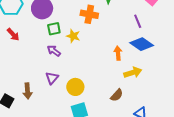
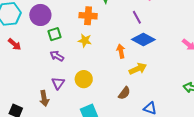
yellow star: (73, 36) -> (85, 41), moved
yellow circle: (75, 87) -> (84, 79), moved
brown arrow: (27, 91) -> (44, 98), moved

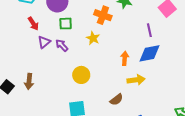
blue diamond: (143, 40) -> (149, 53), turned -55
red arrow: (15, 44) -> (33, 24), moved
purple triangle: (58, 83) -> (44, 42), moved
brown arrow: (44, 98) -> (29, 81), moved

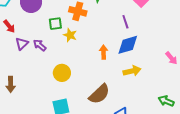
green square: (66, 24) -> (55, 24), moved
yellow arrow: (136, 80) -> (132, 71), moved
brown semicircle: (116, 100) -> (99, 94), size x1.6

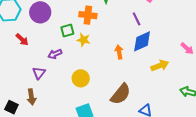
purple triangle: (22, 44) -> (39, 73), moved
purple arrow: (40, 45) -> (55, 54), turned -56
yellow arrow: (132, 71) -> (160, 66), moved

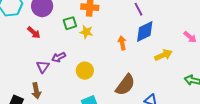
red arrow: (22, 40) -> (34, 33), moved
purple arrow: (55, 54) -> (59, 57), moved

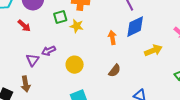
brown semicircle: (125, 85) -> (115, 71), moved, size x0.6

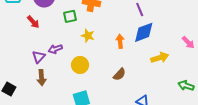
yellow star: (77, 26) -> (88, 36), moved
brown arrow: (26, 84) -> (42, 78), moved

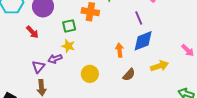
yellow star: (88, 36) -> (68, 46), moved
yellow circle: (80, 65) -> (90, 74), moved
brown semicircle: (119, 74) -> (129, 75), moved

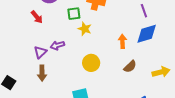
yellow star: (68, 46) -> (85, 29), moved
yellow arrow: (160, 66) -> (161, 72), moved

